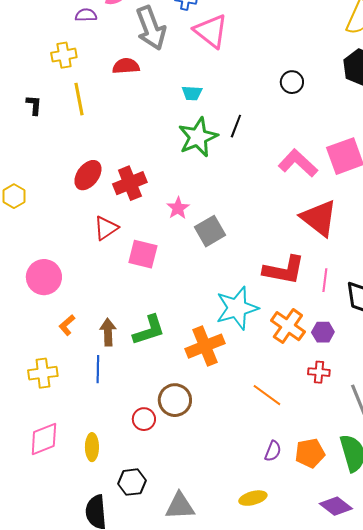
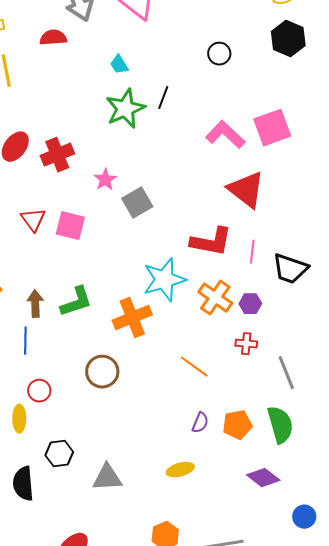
cyan trapezoid: (192, 93) -> (119, 65), turned 55
red triangle: (106, 228) -> (33, 220), moved, turned -32
red circle: (144, 419) -> (39, 391), moved

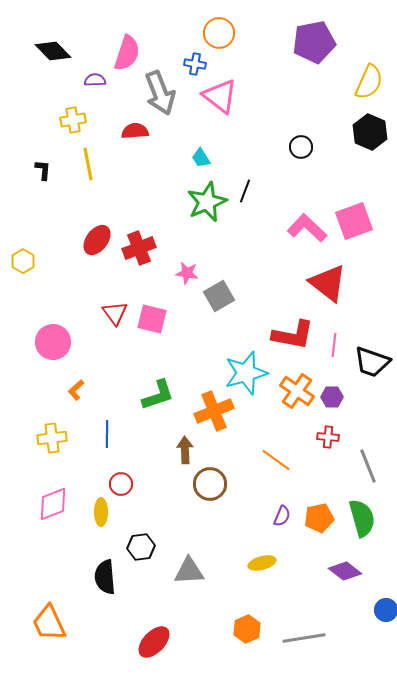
pink star: (105, 180) -> (187, 273), turned -30
brown arrow: (35, 304) -> (185, 450), moved
brown circle: (102, 372) -> (210, 484), moved

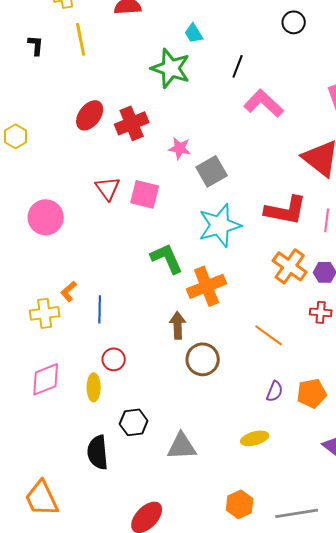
green star: (207, 202) -> (171, 68), moved, turned -30
pink L-shape: (307, 228) -> (264, 103), moved
cyan star: (246, 373) -> (220, 225), moved
orange L-shape: (76, 390) -> (69, 291), moved
green L-shape: (158, 395) -> (167, 258), moved, turned -96

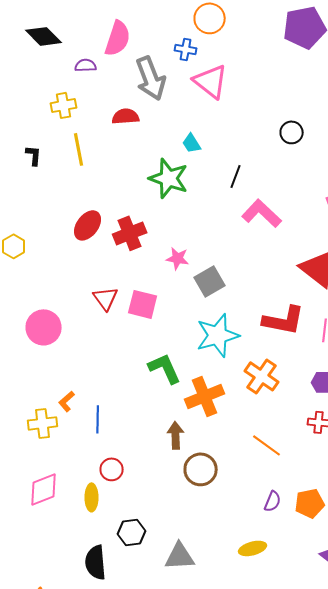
orange cross: (290, 266) -> (262, 376), moved

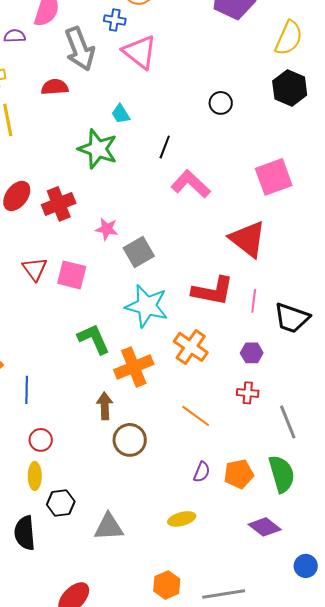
cyan star: (218, 335) -> (147, 306), turned 30
yellow ellipse: (92, 497) -> (35, 476), moved

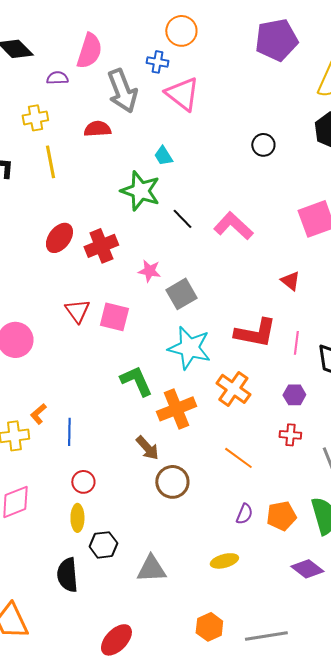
black line: (165, 147) -> (182, 219), moved, turned -65
red triangle: (248, 239) -> (290, 281), size x0.5
brown arrow: (105, 406) -> (147, 448), turned 140

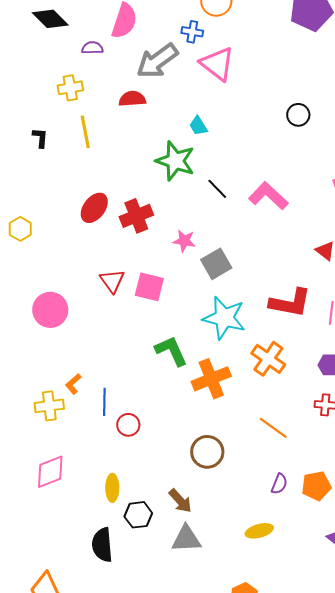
gray arrow: (122, 91) -> (157, 61), turned 75
brown arrow: (147, 448) -> (180, 501), moved
red circle: (83, 482) -> (128, 425), moved

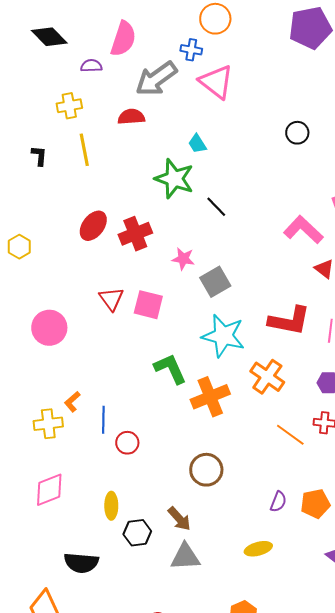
pink L-shape: (268, 196) -> (303, 230), moved
orange line: (273, 428) -> (290, 435), moved
black semicircle: (102, 545) -> (81, 563), moved, turned -80

